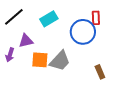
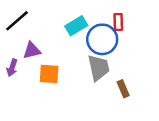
cyan rectangle: (49, 19) -> (76, 26), moved
gray trapezoid: (60, 61) -> (98, 68), moved, turned -55

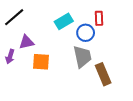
blue circle: (102, 39) -> (86, 33), size x0.7
brown rectangle: (123, 89) -> (103, 74), size x1.5

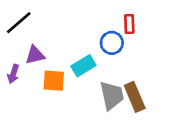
cyan rectangle: (64, 21) -> (83, 66), moved
gray trapezoid: (82, 57) -> (112, 95), moved

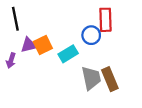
black line: (19, 23) -> (15, 19), turned -60
red rectangle: (129, 24) -> (105, 20), size x1.5
orange square: (54, 81) -> (43, 45), moved, turned -30

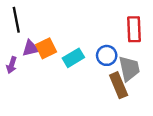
red rectangle: (105, 20) -> (134, 29), moved
blue circle: (91, 35) -> (107, 55), moved
gray trapezoid: (91, 78) -> (129, 69), moved

